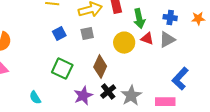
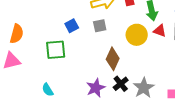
green square: (62, 69) -> (56, 50), moved, turned -30

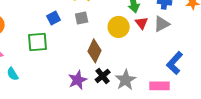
red triangle: (160, 31) -> (142, 23), turned 32
cyan semicircle: (48, 90) -> (13, 74), moved

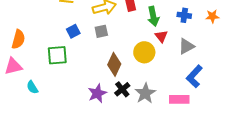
gray triangle: (162, 24) -> (186, 46), moved
yellow circle: (119, 27) -> (144, 52), moved

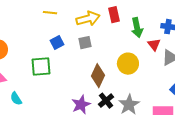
red triangle: (161, 36) -> (154, 45), moved

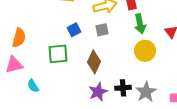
green arrow: (137, 28) -> (140, 24), moved
brown diamond: (98, 76) -> (94, 62), moved
black cross: (106, 101) -> (123, 88), turned 35

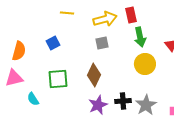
blue square: (74, 30) -> (53, 43), moved
green square: (58, 54) -> (58, 79), moved

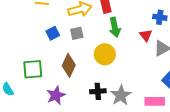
blue square: (53, 43) -> (53, 33), moved
yellow circle: (145, 64) -> (105, 54), moved
purple star: (98, 105) -> (56, 95), moved

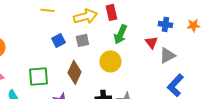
green arrow: (115, 27) -> (120, 34), turned 36

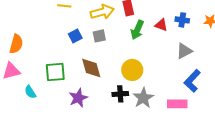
red triangle: (151, 42) -> (161, 25), moved, turned -32
yellow circle: (110, 61) -> (132, 70), moved
brown diamond: (74, 72) -> (91, 68), turned -40

